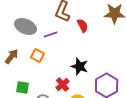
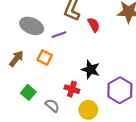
red cross: (63, 84) -> (72, 89), turned -32
green square: (23, 87) -> (28, 92), turned 32

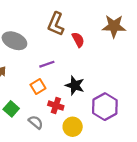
purple line: (59, 35) -> (47, 64), moved
orange square: (45, 58) -> (38, 87), moved, turned 32

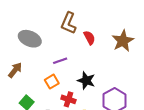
brown star: (114, 26) -> (123, 41), moved, turned -30

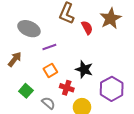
brown star: (123, 41) -> (111, 18), moved
purple line: (60, 61) -> (49, 47), moved

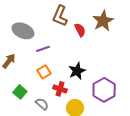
black star: (84, 69) -> (77, 71), turned 30

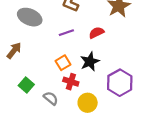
red semicircle: (80, 30) -> (96, 33), moved, turned -88
purple line: (43, 49) -> (66, 33), moved
orange square: (44, 72) -> (63, 63), moved

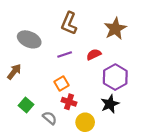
black star: (90, 62) -> (110, 104), moved
purple hexagon: (120, 83) -> (115, 77), moved

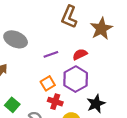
brown L-shape: (69, 23) -> (69, 17), moved
purple hexagon: (115, 77) -> (76, 79), moved

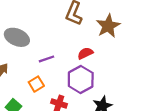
purple line: (51, 54) -> (47, 59), moved
orange square: (48, 83) -> (36, 84), moved

